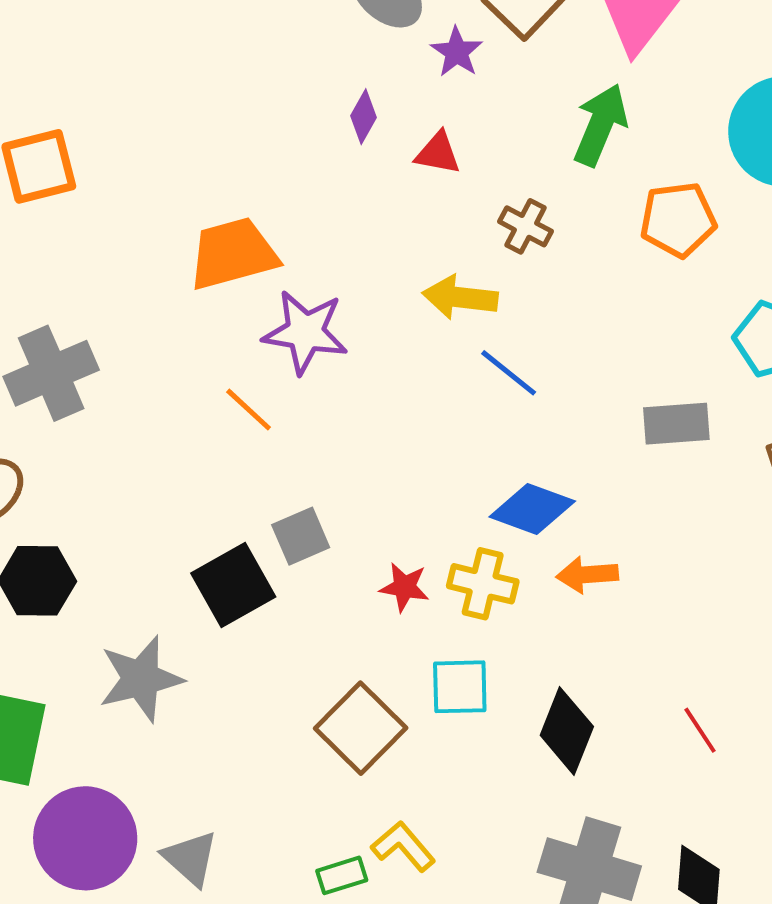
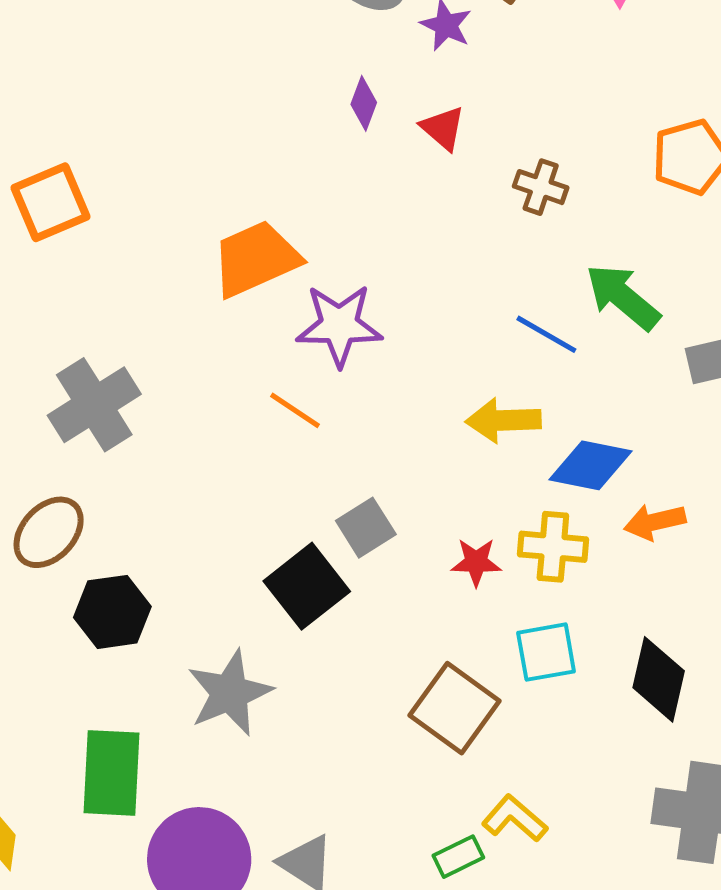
green arrow: (600, 125) -> (623, 297), moved, turned -64
red triangle: (438, 153) -> (443, 128), turned 39
yellow arrow: (460, 297) -> (503, 420), moved

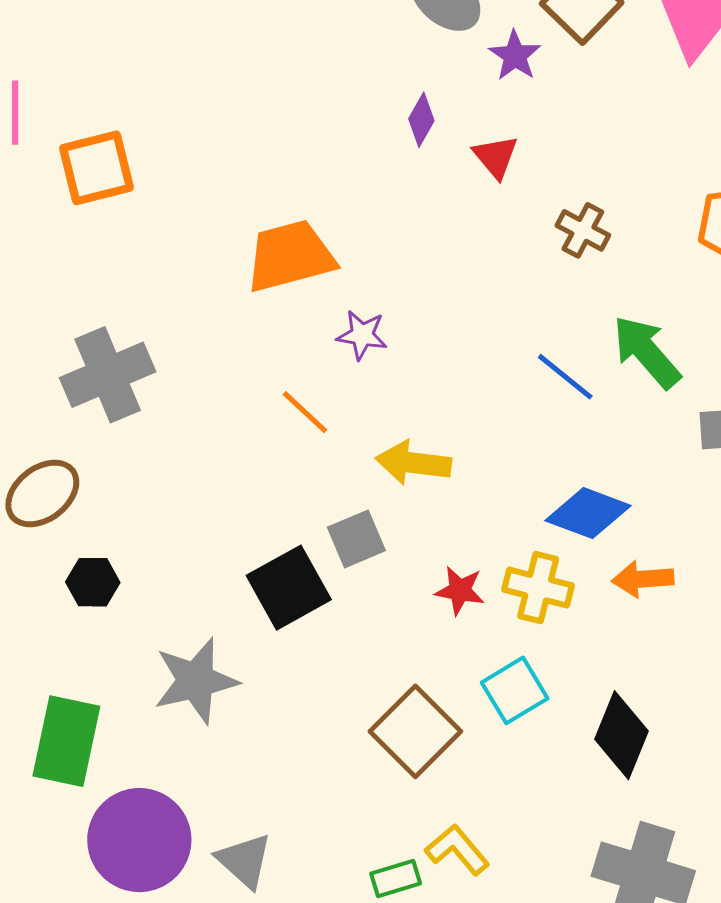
purple star: (339, 325) -> (362, 335), size x0.6
yellow arrow: (503, 420) -> (413, 463), moved
black hexagon: (112, 612) -> (93, 582), size x0.7
cyan square: (546, 652) -> (515, 690), turned -30

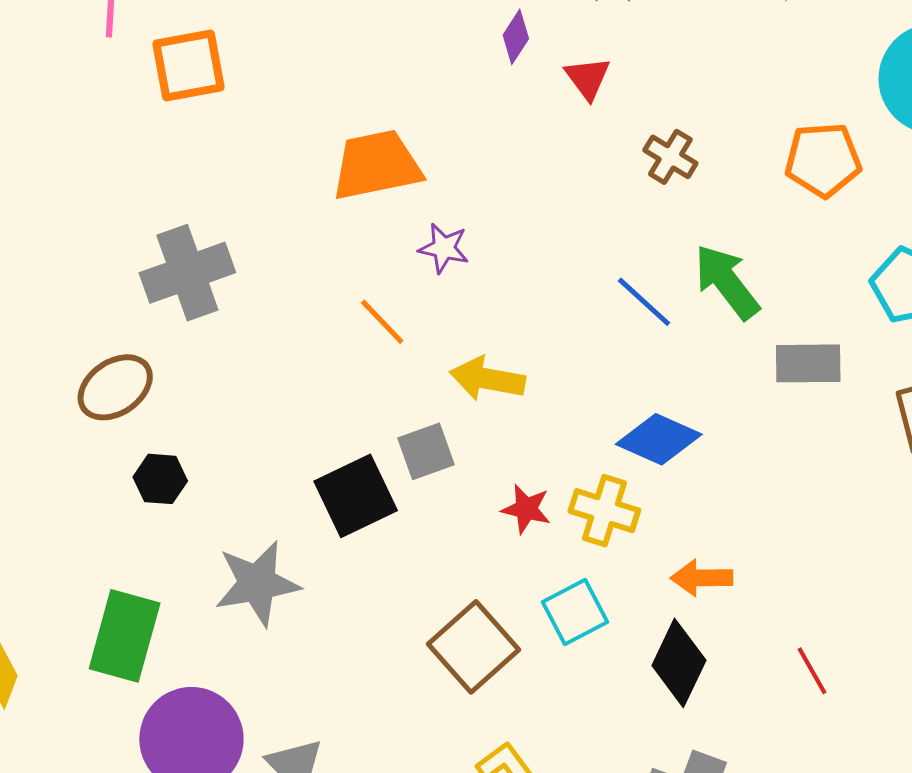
orange arrow: (643, 579) -> (702, 578), moved

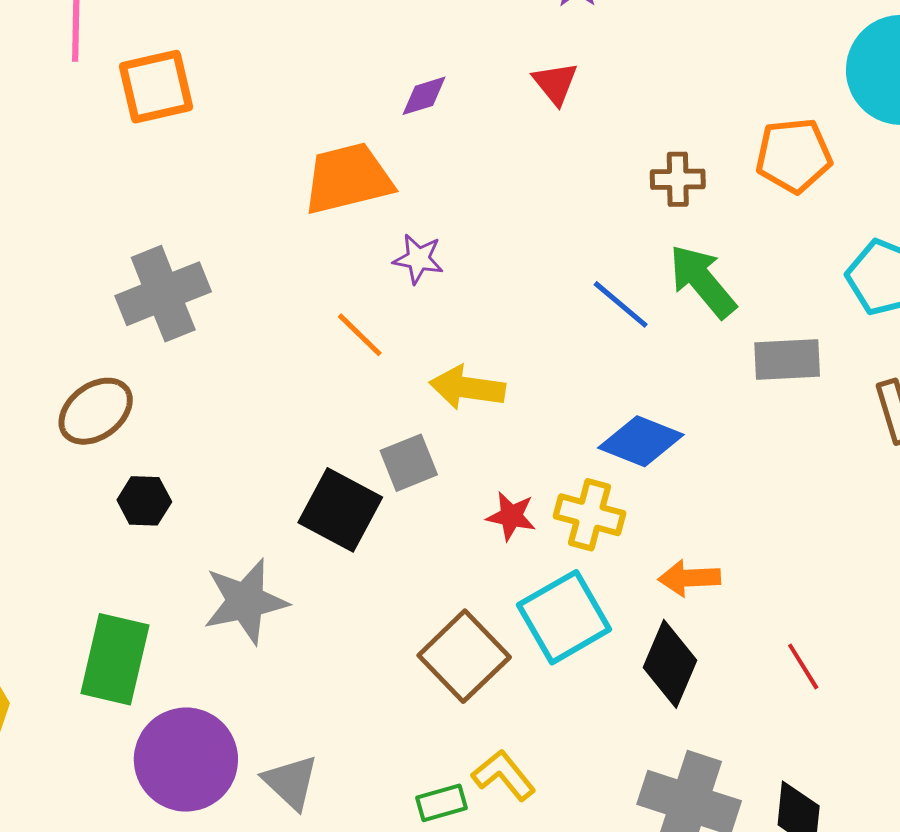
purple diamond: (516, 37) -> (424, 96), moved, turned 42
brown cross: (670, 157) -> (678, 179), moved, turned -30
black square: (356, 496) -> (340, 510), turned -34
cyan square: (575, 612) -> (564, 617), size x1.4

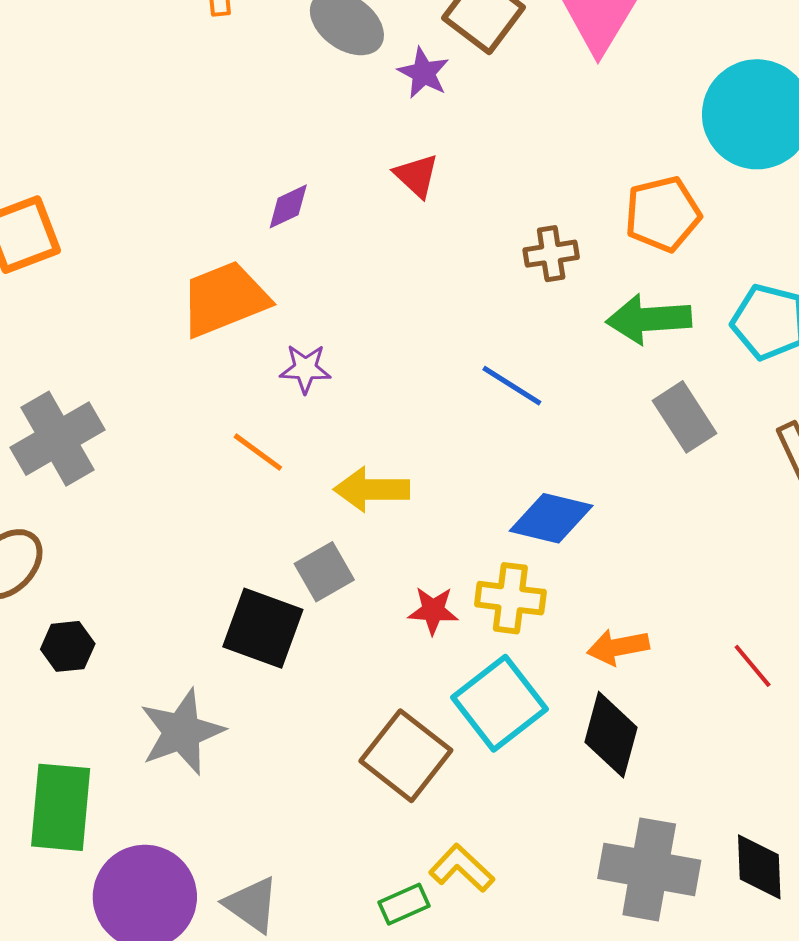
green arrow: (702, 281) -> (649, 319), moved, turned -46
gray rectangle: (787, 359) -> (684, 417), turned 68
red line: (803, 666) -> (753, 666), moved

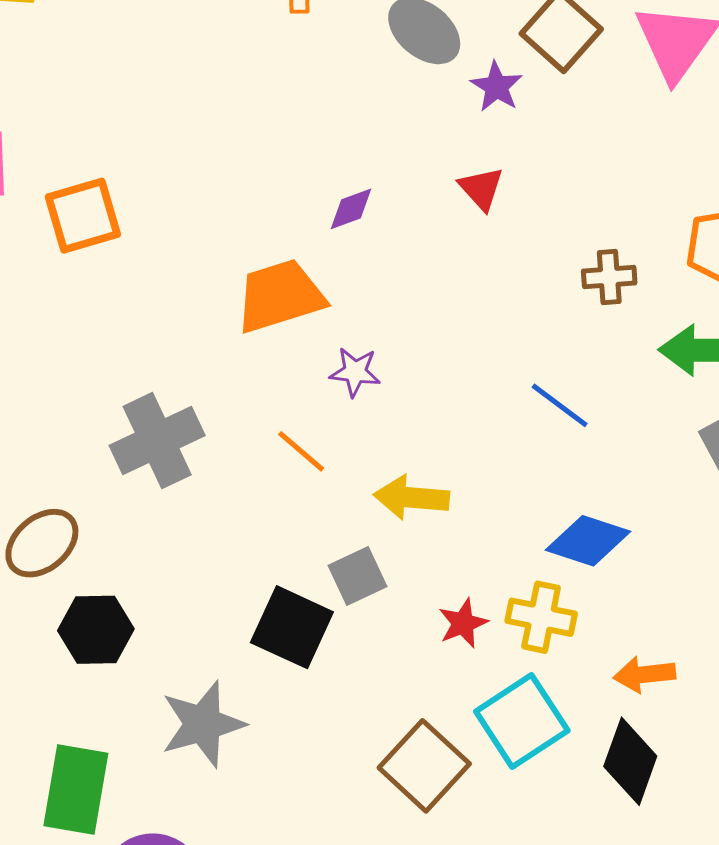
gray cross: (58, 439) -> (157, 441), moved
red star: (433, 611) -> (463, 623), turned -30
black hexagon: (68, 646) -> (96, 630), size x1.4

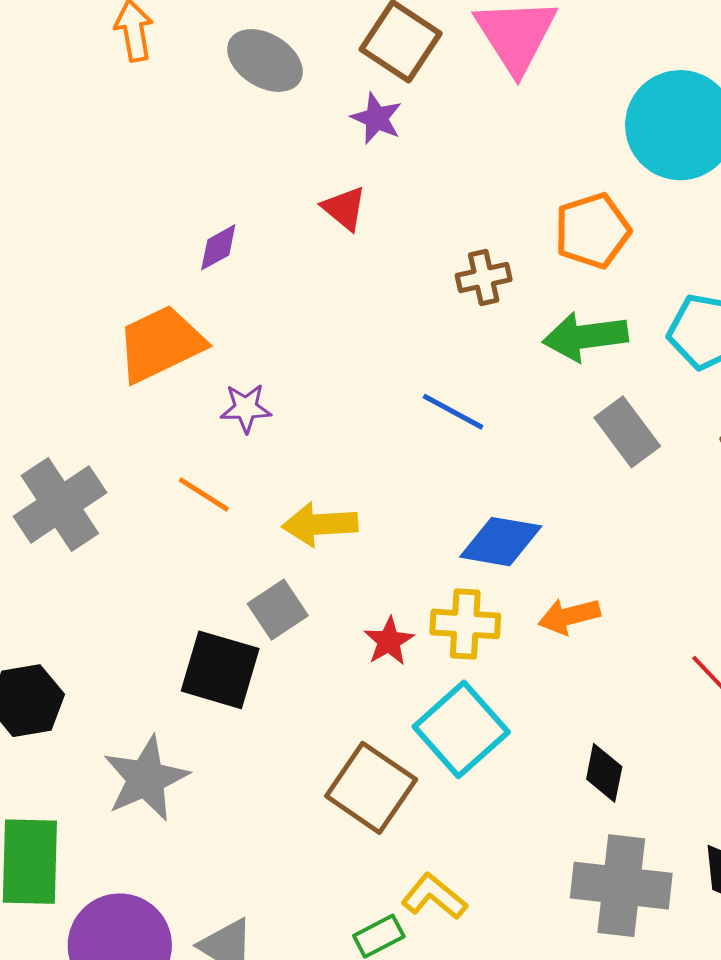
purple star: (497, 87) -> (377, 118), moved
orange arrow: (644, 674) -> (569, 616), moved
black diamond: (630, 761) -> (604, 773), moved, size x0.7

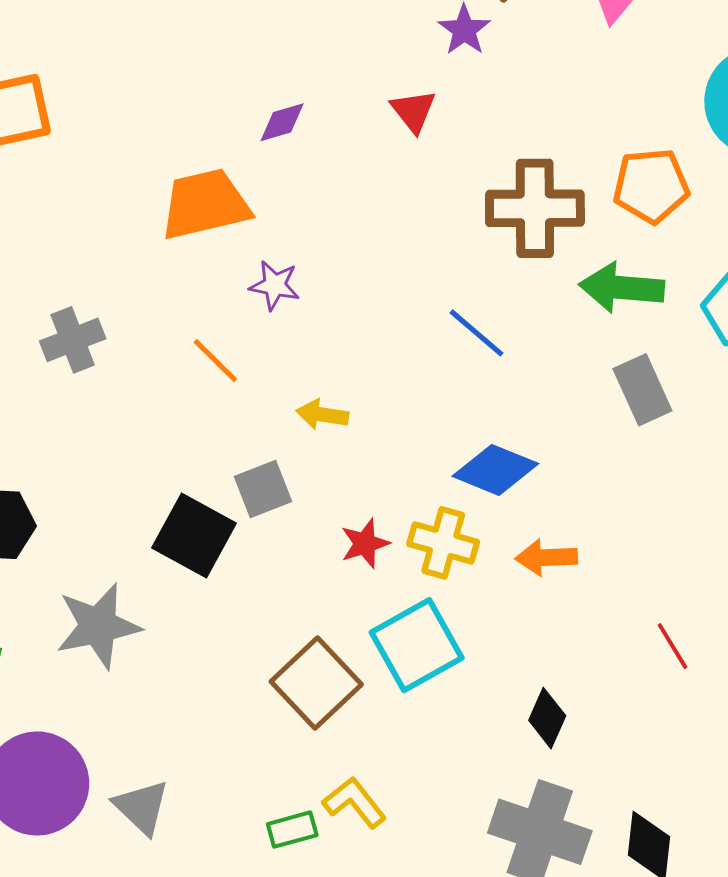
brown cross: (484, 277) -> (535, 208), size x1.8
gray cross: (60, 505) -> (73, 340), size x0.7
yellow arrow: (320, 524) -> (322, 415), size x0.7

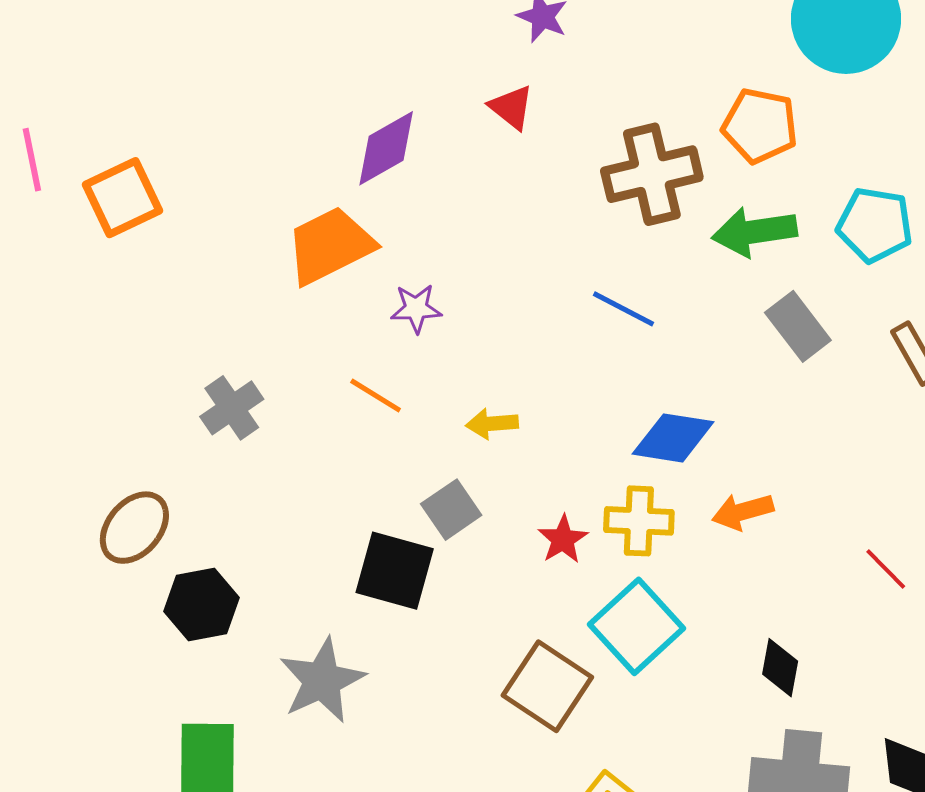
purple diamond: (282, 122) -> (386, 148), size x1.6
orange pentagon: (651, 186) -> (760, 126), turned 30

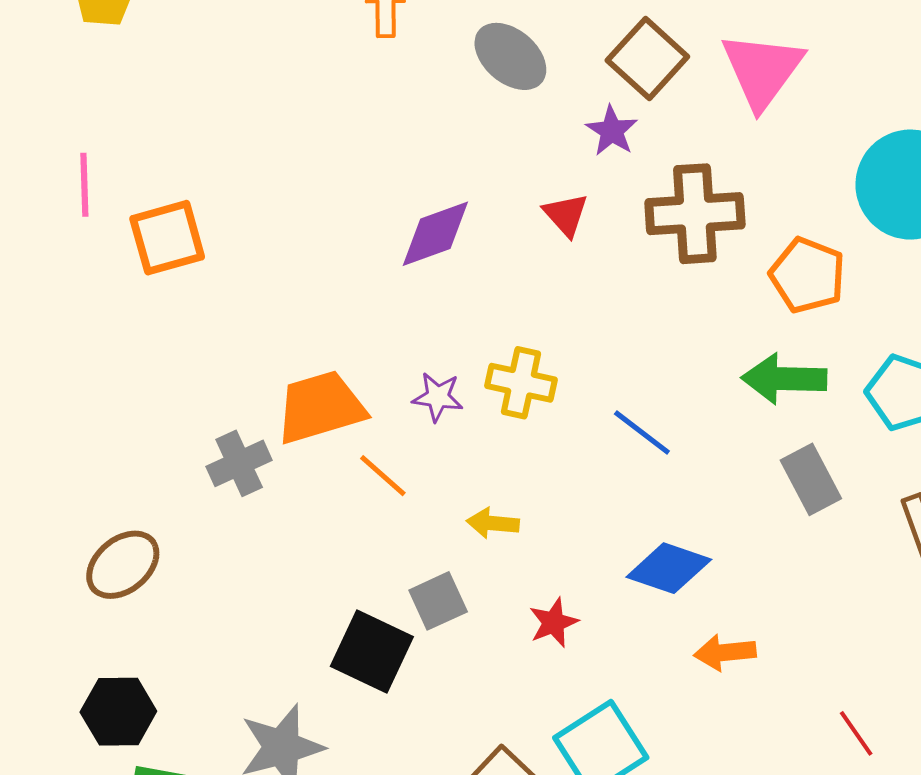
brown cross: (652, 174) -> (695, 214), moved
orange trapezoid: (330, 246) -> (320, 407), moved
yellow cross: (639, 521) -> (521, 383), moved
red star: (563, 539) -> (554, 623), moved
black hexagon: (202, 605) -> (118, 712), moved

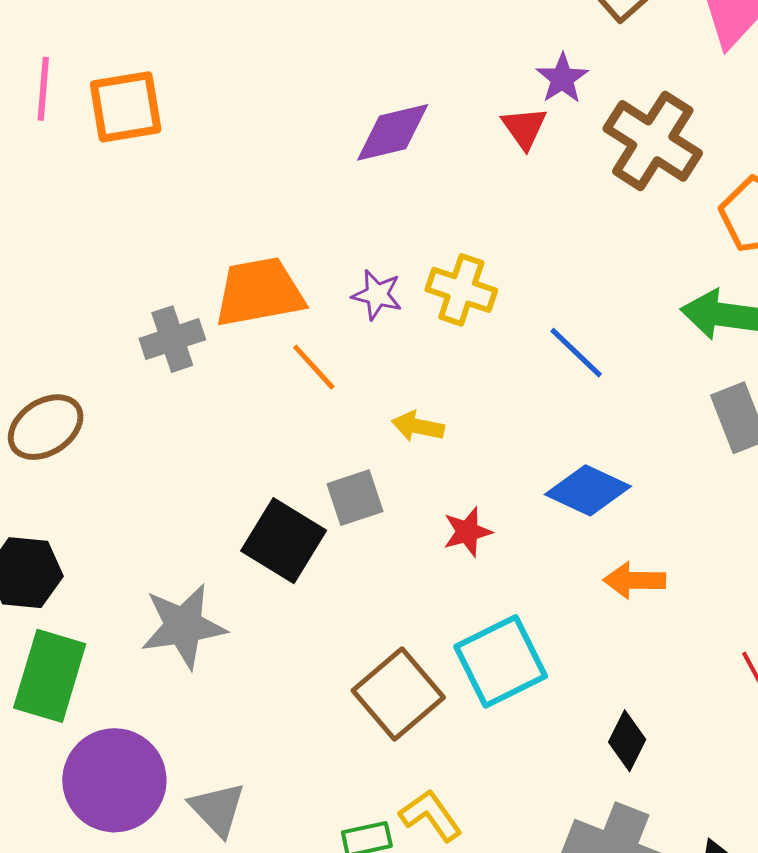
purple star: (612, 131) -> (562, 78), moved
pink line: (84, 185) -> (43, 89), moved
brown cross: (695, 214) -> (653, 141), turned 30

